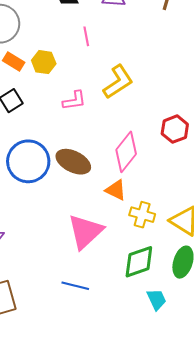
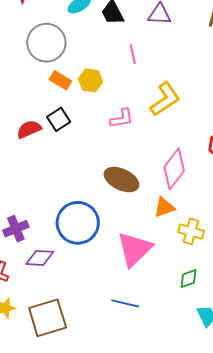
blue circle: (28, 161) -> (78, 223), moved
orange triangle: (116, 190) -> (164, 207), turned -45
green diamond: (139, 262) -> (188, 279), size x0.6

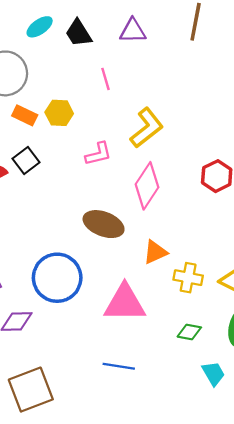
pink diamond: (174, 169) -> (147, 186), moved
pink triangle: (135, 249) -> (125, 303), turned 48
green diamond: (188, 279) -> (189, 332), turned 35

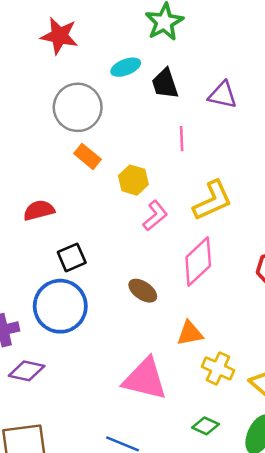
yellow hexagon: (59, 113) -> (133, 180), moved
pink L-shape: (98, 154) -> (155, 216), turned -40
black square: (26, 160) -> (72, 257), moved
brown ellipse: (104, 224) -> (143, 291), size x0.7
blue circle: (57, 278) -> (60, 306), moved

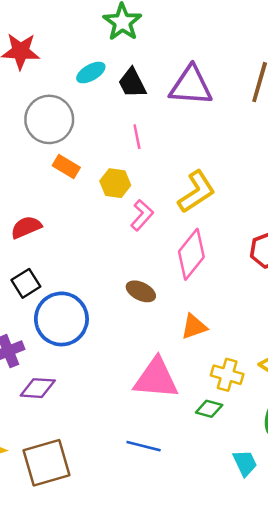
purple triangle: (223, 95) -> (191, 86), size x1.5
pink line: (182, 139) -> (137, 137), moved
black square: (72, 257) -> (26, 283), moved
yellow cross: (218, 368) -> (227, 375), moved
green diamond: (205, 426) -> (209, 409), moved

